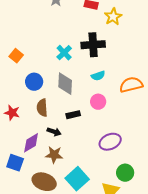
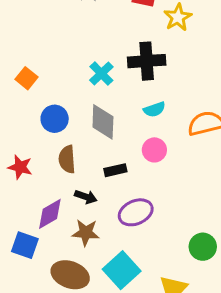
purple ellipse: (110, 142) -> (136, 212), moved
green circle: (125, 173) -> (203, 247), moved

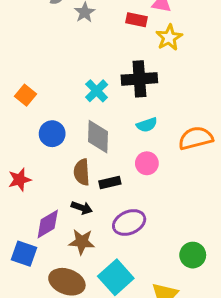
brown semicircle: (67, 159) -> (82, 172), moved
red star: (20, 167) -> (20, 180), turned -30

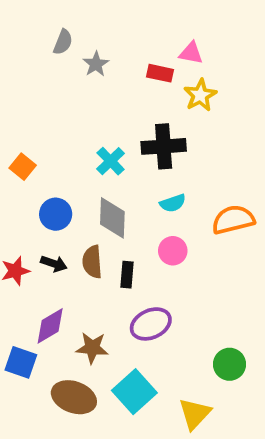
black rectangle: (110, 183) -> (127, 275), turned -72
black arrow: (82, 208) -> (54, 264), moved

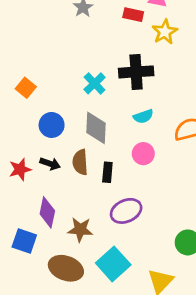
purple diamond: (50, 326) -> (47, 212), turned -48

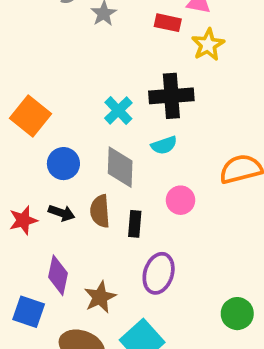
orange square: (26, 88) -> (30, 116), size x1.5
cyan semicircle: (143, 116) -> (164, 145), moved
purple ellipse: (126, 211) -> (159, 273), turned -48
brown star: (80, 230) -> (100, 297), turned -30

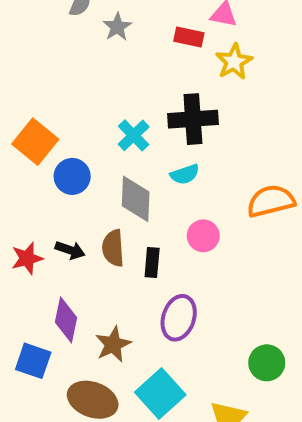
blue circle: (63, 164) -> (72, 176), moved

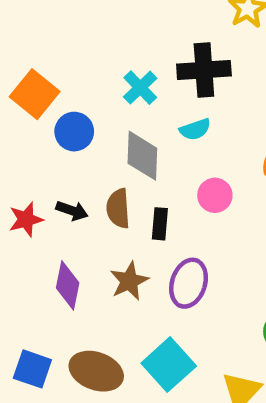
brown star: (113, 344) -> (129, 281), moved
blue square: (33, 361) -> (32, 369), moved

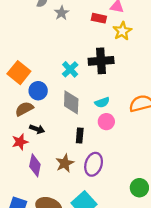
cyan semicircle: (195, 129) -> (102, 102), moved
brown semicircle: (118, 208) -> (24, 109), moved, turned 66
red star: (26, 219) -> (20, 142), moved

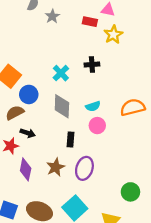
black cross: (101, 61) -> (92, 64), size x0.6

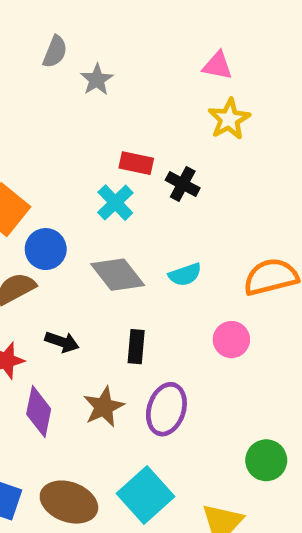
red rectangle: (90, 22) -> (136, 163), moved
black cross: (92, 64) -> (183, 184), turned 32
gray diamond: (62, 106) -> (118, 275), turned -40
pink circle: (97, 126) -> (231, 340), moved
black arrow: (28, 133) -> (62, 342), moved

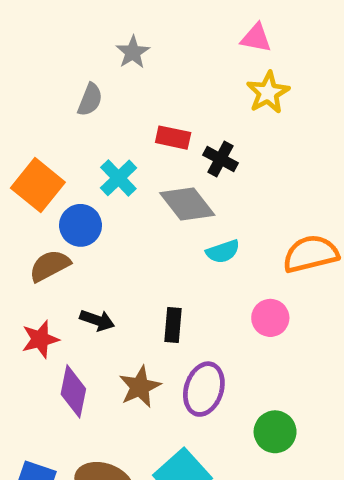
gray semicircle: (55, 52) -> (90, 100), moved
cyan cross: (115, 203) -> (118, 178), moved
gray diamond: (118, 275) -> (187, 204), moved
green circle: (266, 460) -> (275, 432), moved

